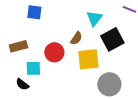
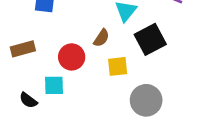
yellow square: (88, 59) -> (118, 66), size x0.7
cyan square: (33, 68) -> (54, 85), moved

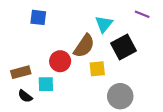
brown semicircle: (101, 38) -> (84, 46), size x1.6
brown rectangle: (23, 49) -> (21, 72), moved

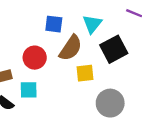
blue square: (38, 17) -> (54, 24), moved
red circle: (60, 61) -> (35, 58), moved

